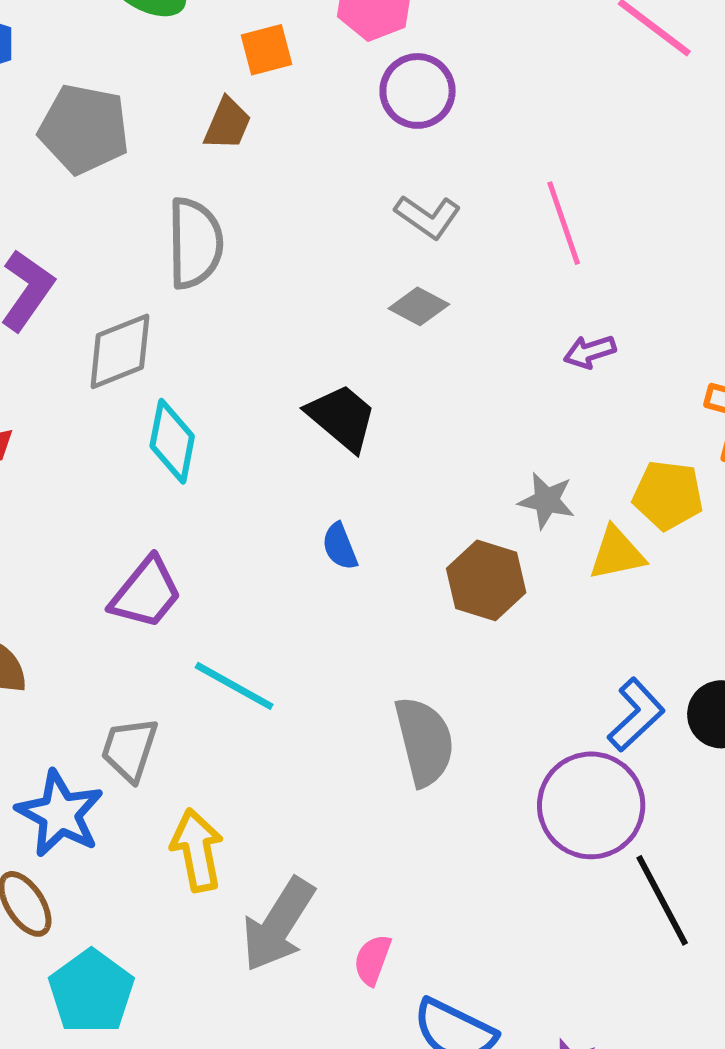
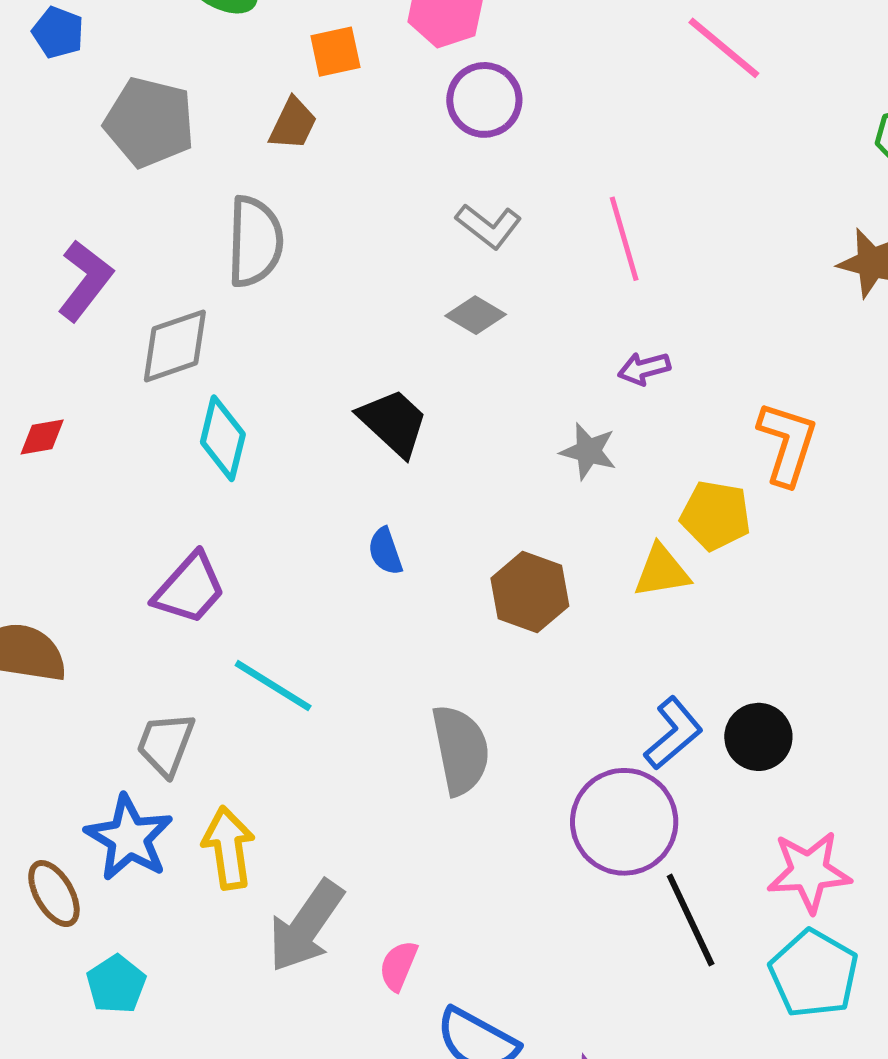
gray star: (547, 501) -> (588, 451), moved
blue star: (60, 814) -> (129, 838), moved
cyan pentagon: (91, 992) -> (116, 984), size x0.7

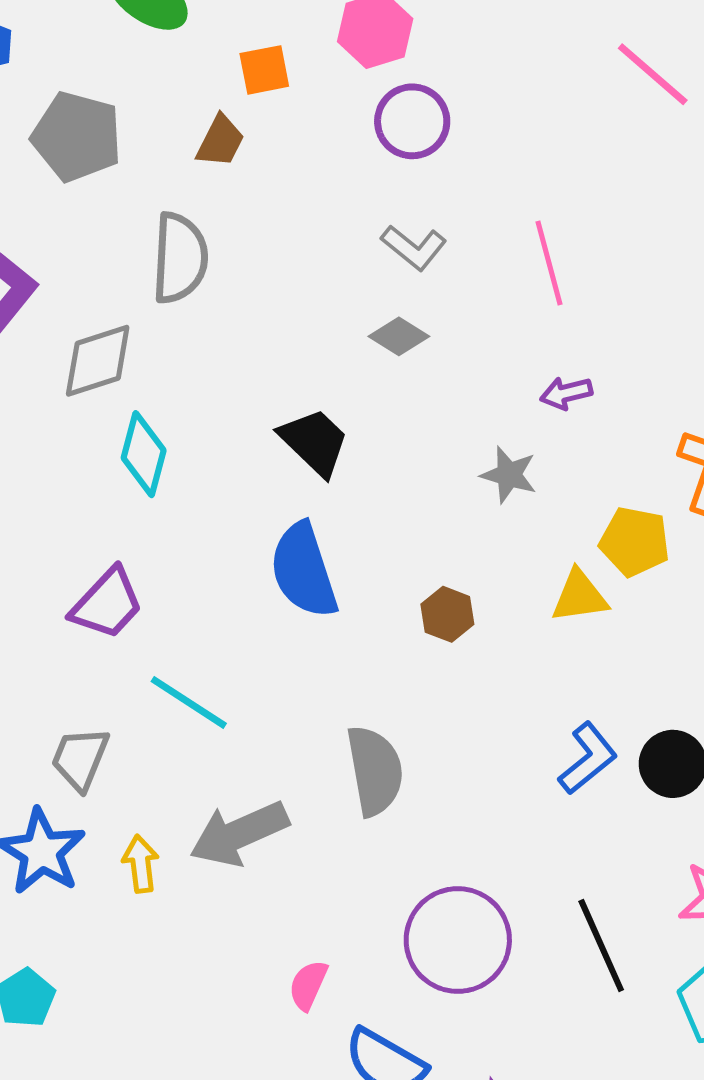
blue semicircle: (385, 551) -> (304, 570), size x2.0
brown hexagon: (530, 592) -> (447, 614), size x0.7
purple circle: (624, 822) -> (458, 940), moved
yellow arrow: (228, 848) -> (141, 864), size x0.7
gray arrow: (306, 926) -> (239, 834), moved, turned 30

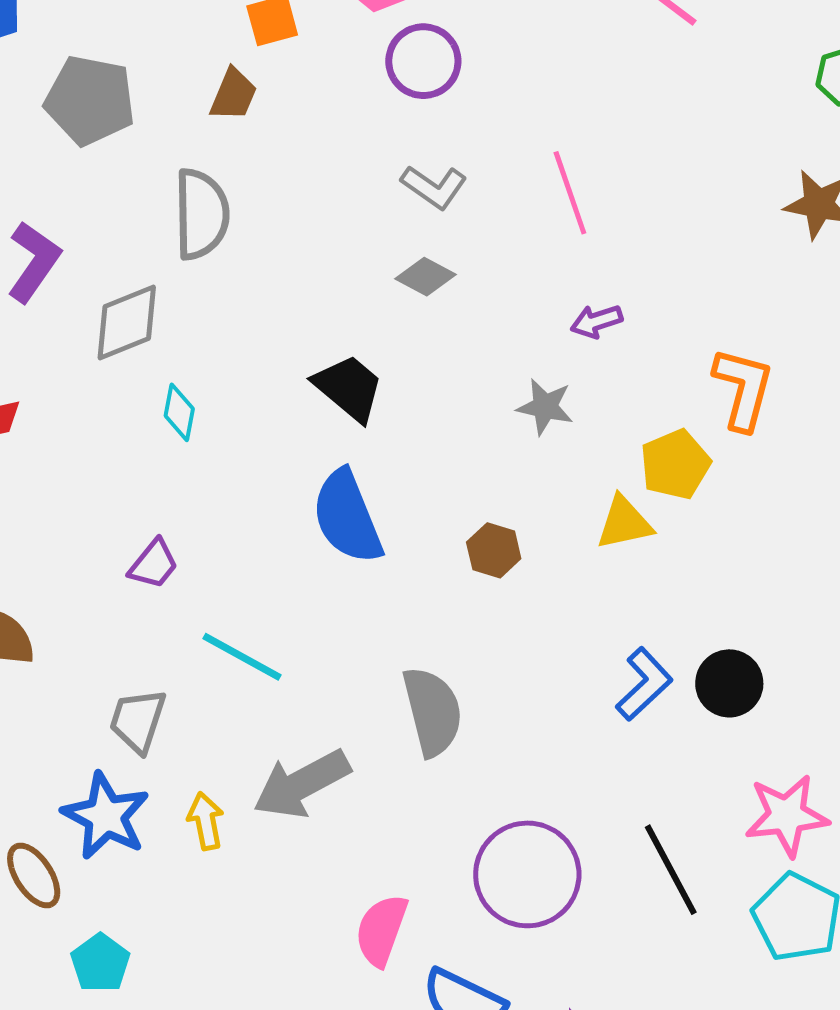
cyan diamond: (144, 454) -> (179, 412), size x0.7
yellow pentagon: (635, 542) -> (675, 464), turned -30
purple trapezoid: (107, 604) -> (154, 564), size x0.7
pink semicircle: (308, 985) -> (381, 930), size x1.4

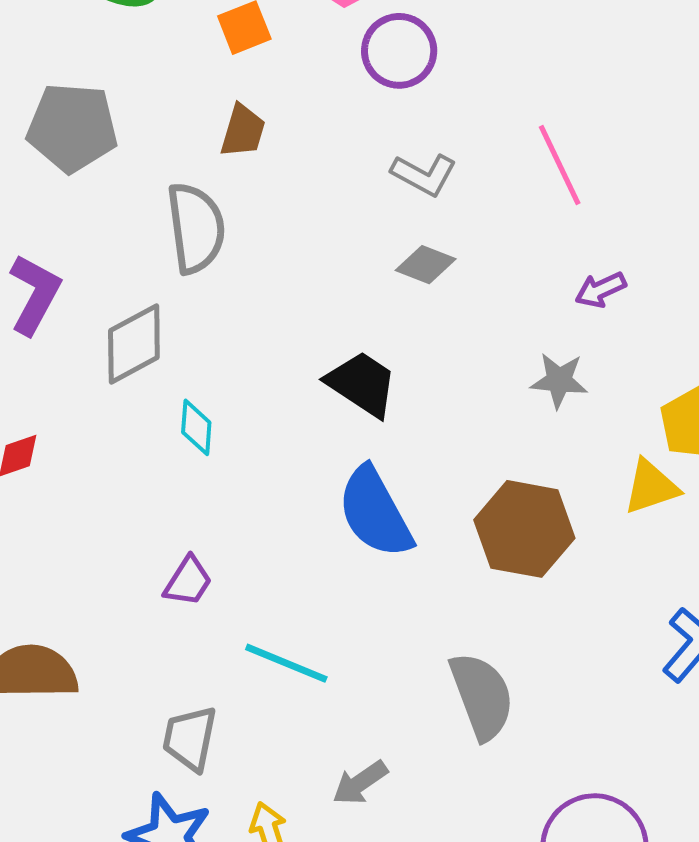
brown trapezoid: (233, 95) -> (243, 131), moved
brown hexagon: (494, 550) -> (524, 529), size x1.8
gray arrow: (302, 784) -> (360, 783), size x0.6

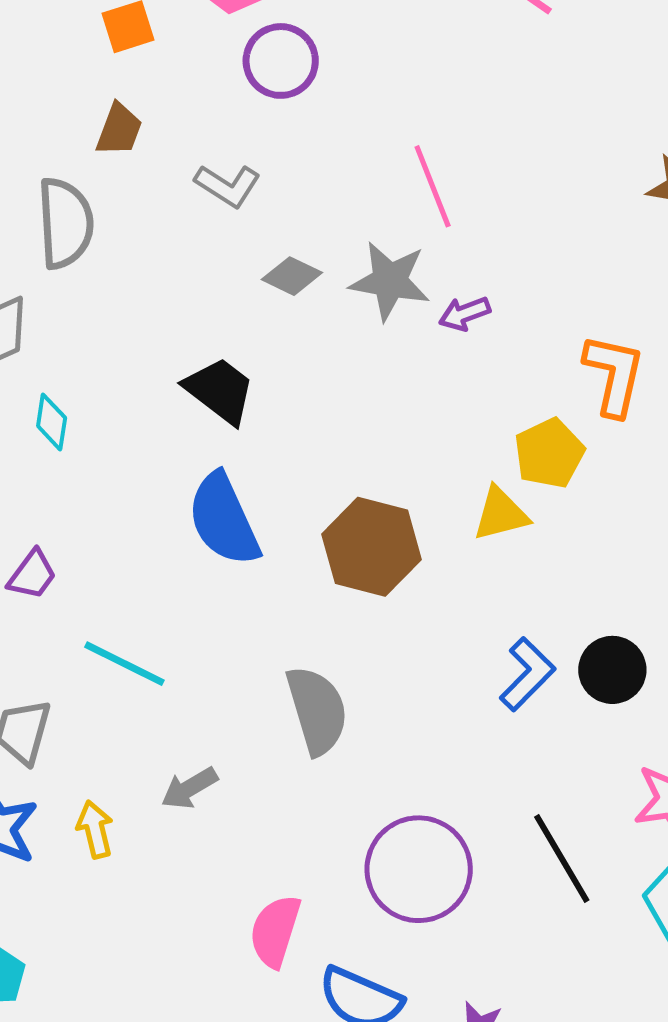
gray L-shape: (424, 175) -> (228, 186), moved
gray star: (559, 380) -> (390, 281), moved, size x1.4

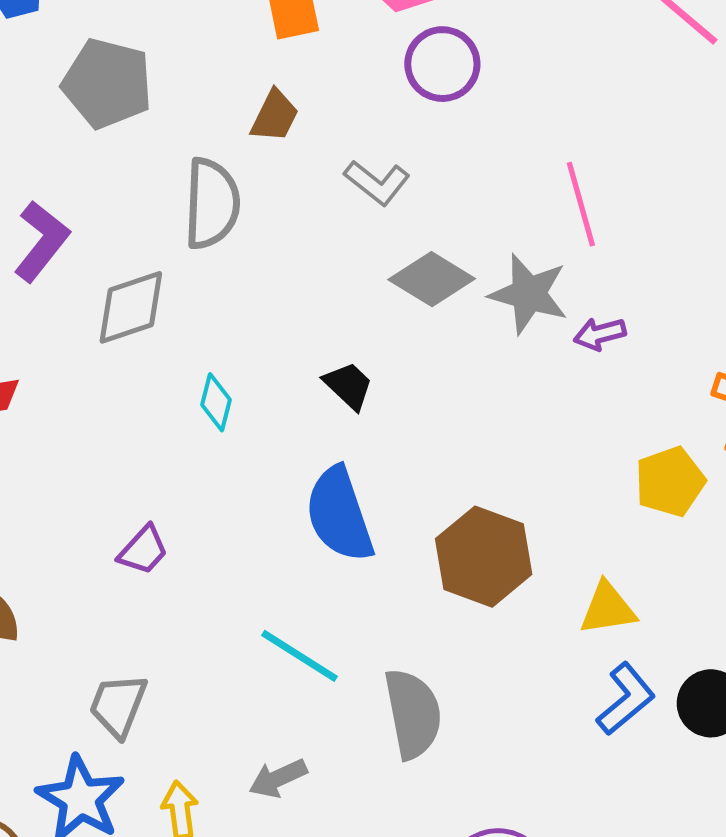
gray diamond: (292, 276) -> (432, 279), size x1.4
black trapezoid: (220, 390) -> (349, 386), size x0.7
cyan diamond: (52, 422) -> (216, 402), moved
yellow triangle: (501, 514) -> (608, 608), moved
cyan line: (124, 664) -> (300, 656), moved

